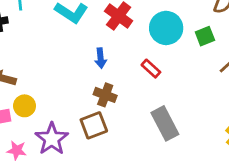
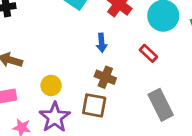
yellow circle: (25, 106) -> (51, 85), moved
brown square: (94, 125) -> (94, 105), turned 30

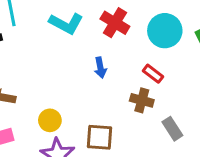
brown cross: (105, 77) -> (142, 100), moved
gray rectangle: (161, 105) -> (172, 129), size x0.7

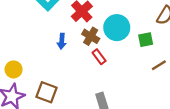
brown cross: (142, 100) -> (91, 36), moved

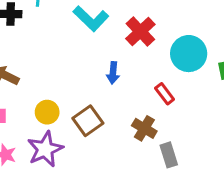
brown cross: (91, 36) -> (144, 128), moved
brown square: (46, 92) -> (88, 121), moved, turned 35

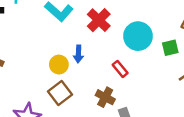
yellow circle: (47, 112) -> (59, 65), moved

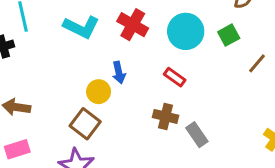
brown square: (60, 93) -> (85, 124), moved

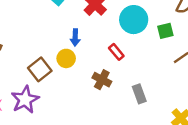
yellow circle: (99, 92) -> (66, 58), moved
gray rectangle: (197, 135) -> (139, 94), moved

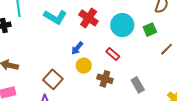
blue arrow: (75, 37) -> (77, 48), turned 48
yellow circle: (66, 58) -> (84, 66), moved

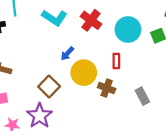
blue arrow: (77, 48) -> (67, 54), moved
red rectangle: (113, 54) -> (116, 61), turned 48
yellow circle: (84, 66) -> (84, 73), size x1.5

